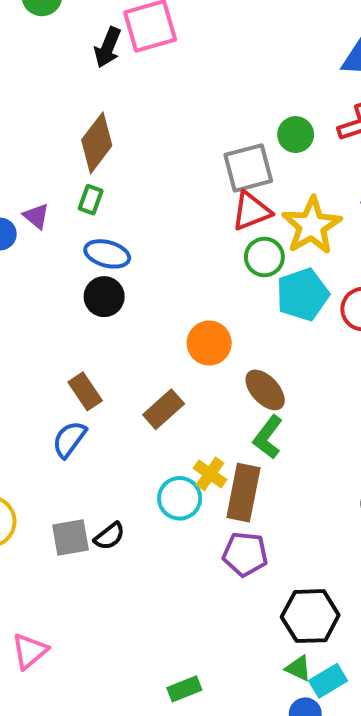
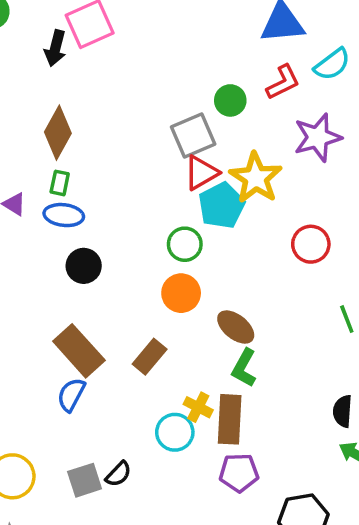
blue ellipse: (107, 254) -> (64, 215), moved
green circle: (264, 257) -> (185, 244), moved
cyan pentagon: (303, 295) -> (222, 206), moved
brown rectangle: (85, 391) -> (79, 351), size x1.6

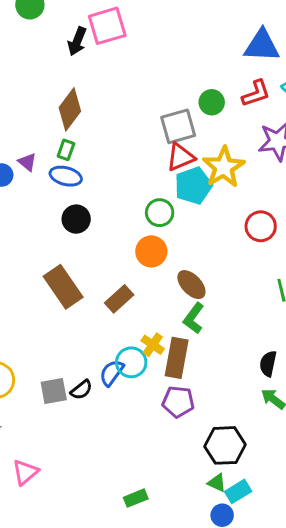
blue semicircle: (71, 395) -> (112, 373), moved

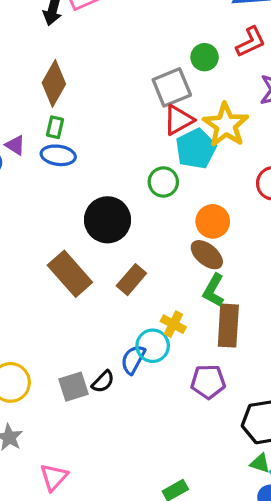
black circle: (76, 219) -> (108, 220), moved, size x1.5
orange circle: (151, 251) -> (213, 221), moved
brown rectangle: (177, 358) -> (228, 326), moved

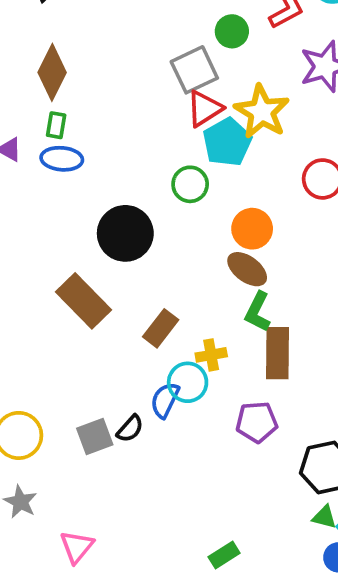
brown rectangle: (131, 280) -> (161, 328), moved
yellow cross: (173, 324) -> (211, 355), turned -35

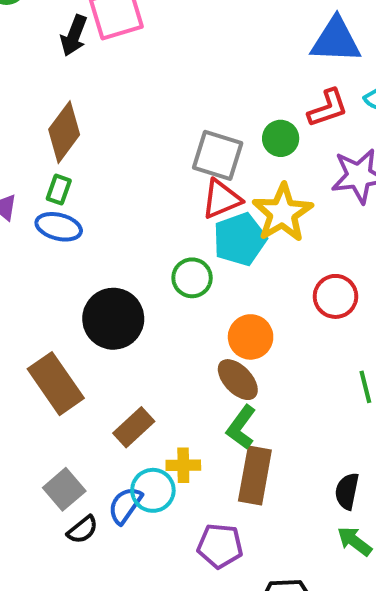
green circle: (232, 31) -> (281, 138), moved
gray square: (194, 70) -> (218, 155), turned 33
gray square: (95, 436) -> (64, 489), moved, turned -30

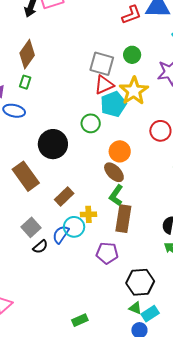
red L-shape: (328, 108) -> (131, 15), moved
blue ellipse: (59, 227) -> (14, 111), moved

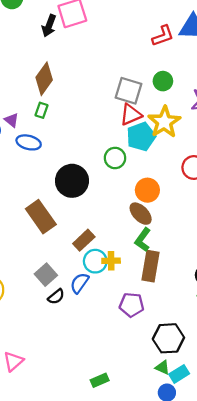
cyan circle: (74, 227) -> (95, 261), moved

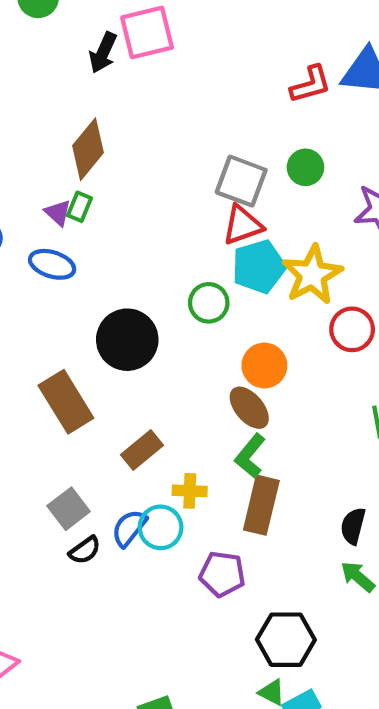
purple triangle: (12, 120) -> (58, 213), moved
yellow star: (164, 122) -> (312, 275), moved
cyan circle: (95, 261) -> (161, 527), moved

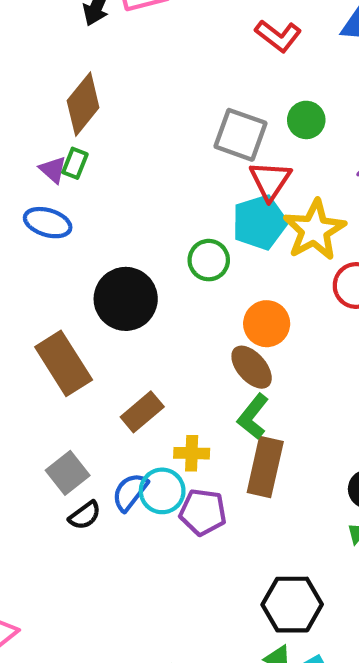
red L-shape: (311, 84) -> (278, 36), moved, turned 54
red triangle: (243, 225) -> (270, 181), moved, turned -36
purple pentagon: (222, 574) -> (203, 512), moved

